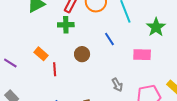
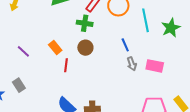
green star: (156, 27) -> (171, 28), moved
brown circle: (82, 54) -> (85, 48), moved
gray arrow: (117, 85) -> (132, 64), moved

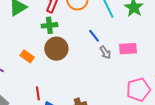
brown circle: (85, 48) -> (56, 49), size x1.5
red line: (66, 65) -> (38, 93), moved

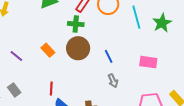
blue line: (94, 36) -> (109, 56), moved
gray arrow: (105, 52) -> (113, 81), moved

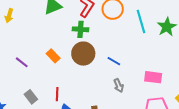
blue line: (109, 56) -> (114, 61), turned -32
pink rectangle: (148, 62) -> (153, 77), moved
gray rectangle: (14, 90) -> (31, 97), moved

